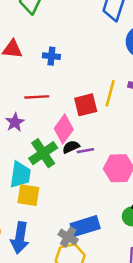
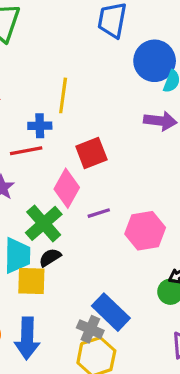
blue cross: (51, 56) -> (40, 126), moved
yellow line: (110, 93) -> (63, 95), moved
black semicircle: (71, 147) -> (50, 257), moved
blue rectangle: (85, 226) -> (111, 312), turned 68

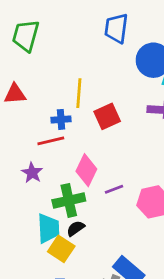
red square: (91, 153) -> (107, 116), moved
green cross: (44, 223) -> (69, 200), turned 32
yellow square: (31, 281) -> (61, 249), turned 35

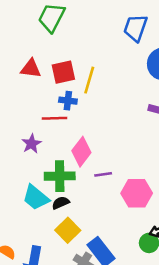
red square: (107, 116) -> (63, 72), moved
cyan trapezoid: (48, 228) -> (36, 198), turned 120
yellow square: (61, 249) -> (68, 230), moved

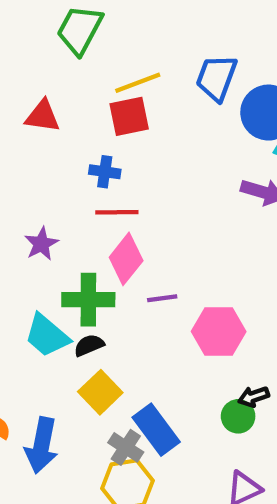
blue trapezoid: (136, 28) -> (216, 78), moved
red square: (63, 72) -> (129, 116), moved
yellow line: (89, 80) -> (138, 83), moved, turned 52
red line: (55, 118) -> (117, 212), moved

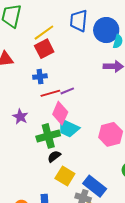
purple line: (162, 298) -> (67, 91), moved
cyan trapezoid: (47, 335) -> (68, 128), moved

